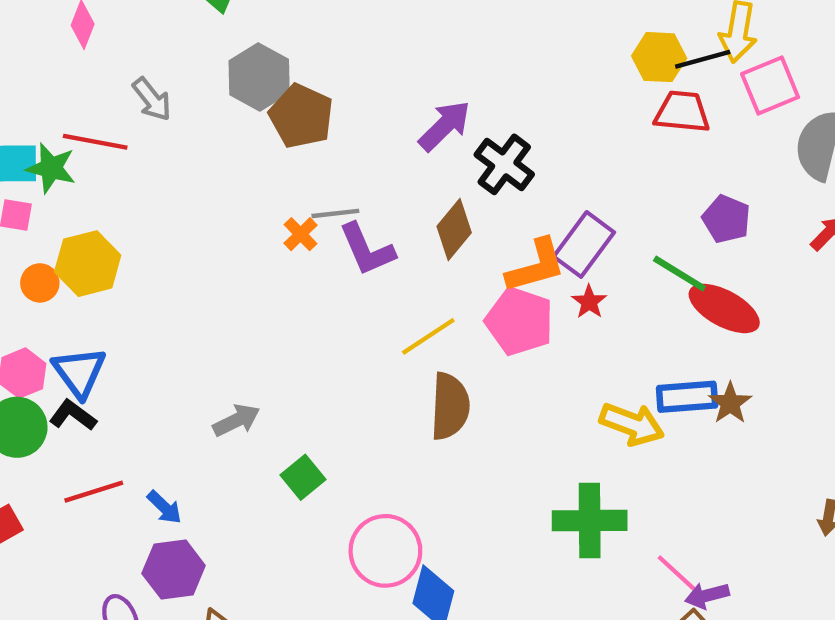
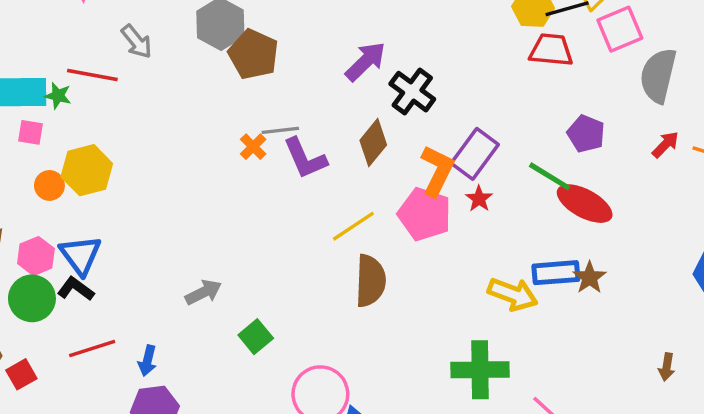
green star: (51, 168) -> (58, 96), size x0.7
orange L-shape: (536, 266) -> (437, 171), turned -48
blue arrow: (164, 507) -> (147, 361), turned 60

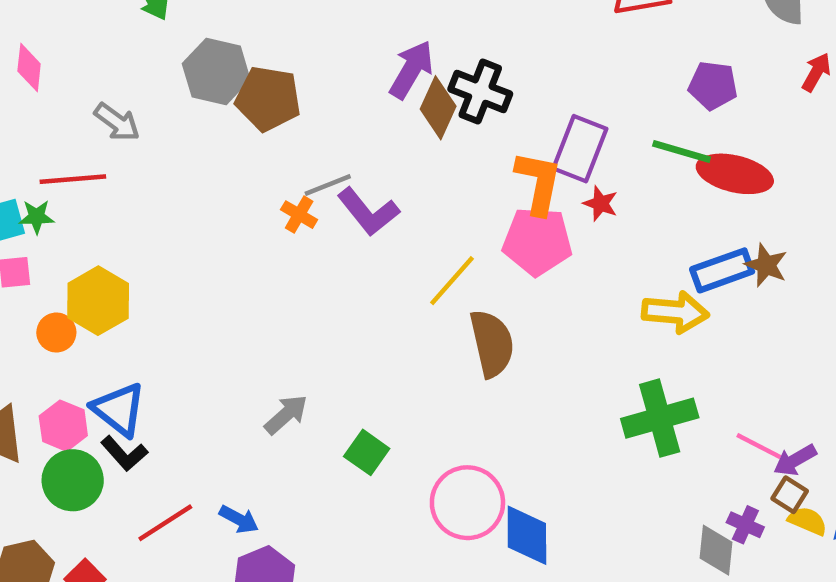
brown diamond: (373, 143) -> (438, 108), moved
black L-shape: (76, 289) -> (124, 453), turned -153
blue arrow: (147, 361) -> (239, 519), turned -60

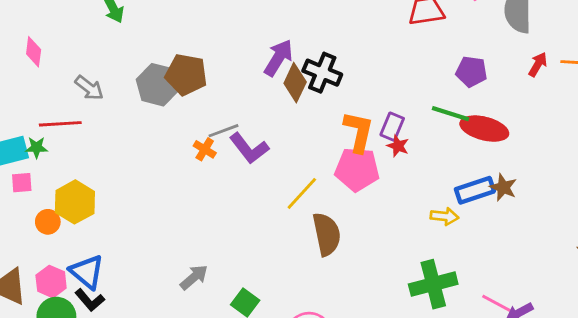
gray hexagon: (216, 71) -> (158, 85), moved
purple rectangle: (580, 149) -> (392, 127), moved, size x0.7
yellow arrow: (675, 312) -> (444, 216), size x0.7

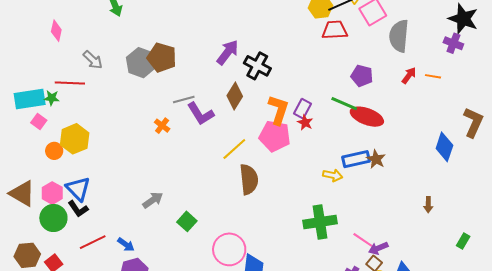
brown diamond: (295, 83) -> (235, 96), moved
orange cross: (205, 149) -> (162, 126), moved
pink square: (22, 183) -> (39, 122), turned 35

